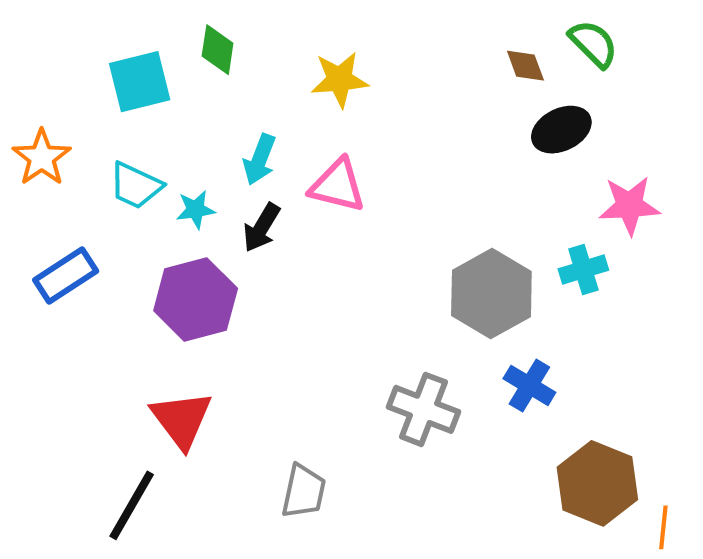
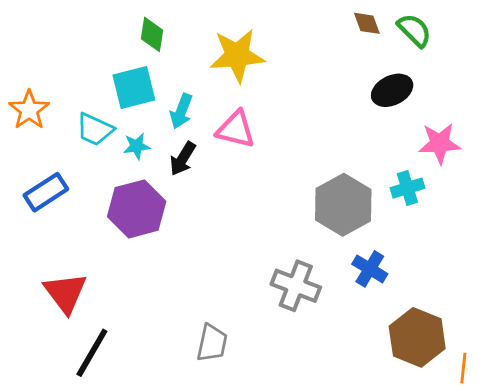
brown diamond: (525, 66) -> (367, 23), moved
yellow star: (340, 80) -> (237, 55), size x1.4
cyan square: (140, 82) -> (134, 88), moved
red triangle: (182, 419) -> (65, 293), moved

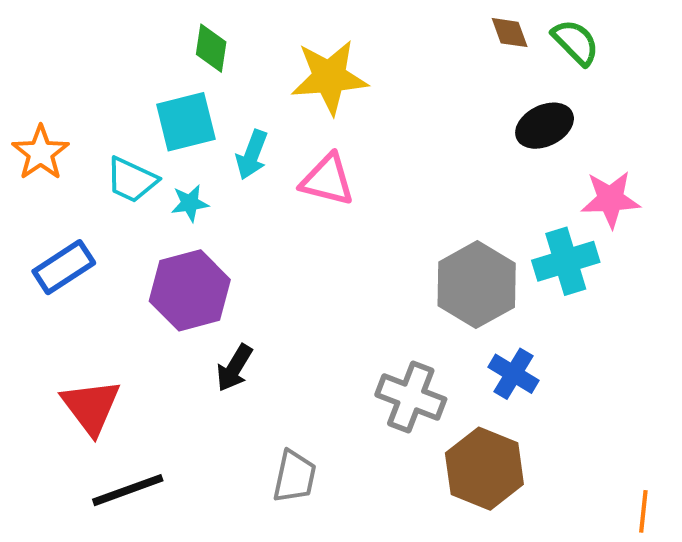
black arrow: (183, 159) -> (234, 368), moved
cyan cross: (407, 188) -> (566, 261), size x1.4
brown hexagon: (417, 337) -> (484, 469), moved
black line: (92, 353) -> (128, 490), turned 40

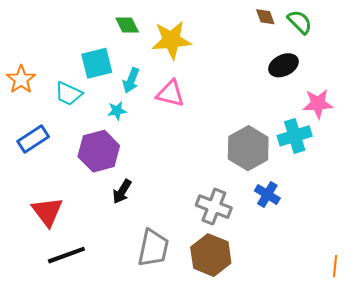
green diamond: (211, 48) -> (127, 25), moved, turned -35
cyan star: (190, 203) -> (117, 111), moved
brown hexagon: (484, 469) -> (211, 255), moved
gray trapezoid: (294, 476) -> (153, 248), size x1.4

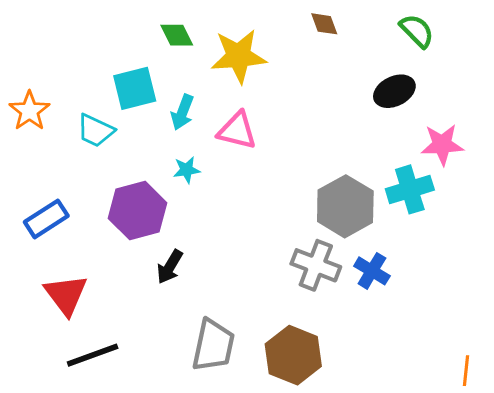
brown diamond: (265, 17) -> (324, 24), moved
cyan star: (117, 111) -> (187, 170), moved
blue rectangle: (33, 139) -> (46, 219), moved
gray cross: (214, 207) -> (316, 265), moved

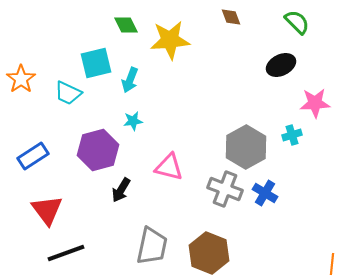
pink triangle: (237, 131) -> (169, 167), moved
cyan cross: (410, 189) -> (292, 135), size x0.6

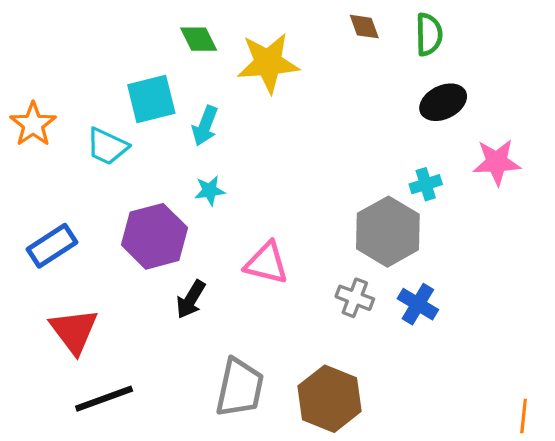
green semicircle: (297, 22) -> (429, 34), moved, turned 44
cyan cross: (292, 135) -> (426, 184), moved
gray cross: (225, 189) -> (355, 298), size x0.7

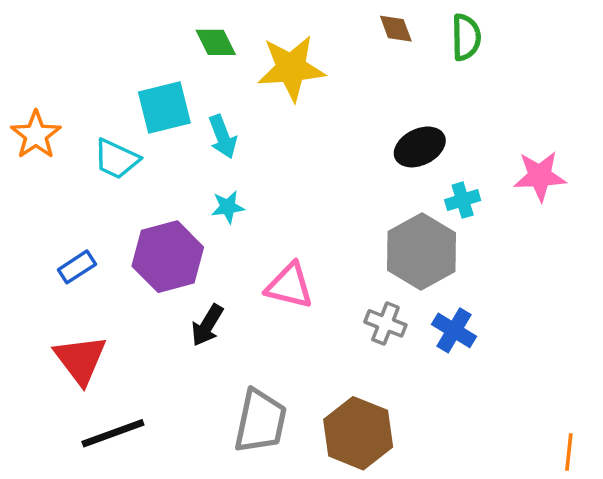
black ellipse: (443, 102) -> (420, 147), moved
cyan arrow: (205, 126) -> (223, 137), turned -42
blue rectangle: (52, 246) -> (77, 267), moved, size x0.7

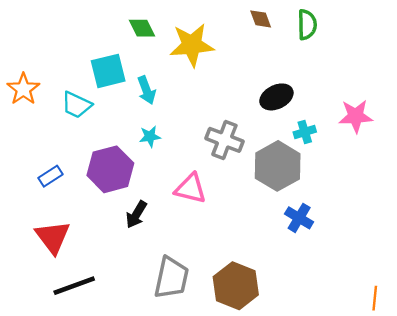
gray cross: (385, 323) -> (224, 140), moved, size x1.4

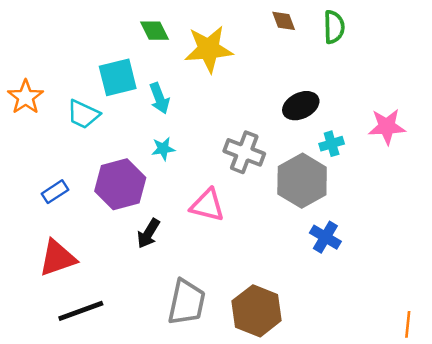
red triangle: (53, 237) -> (57, 258), turned 48

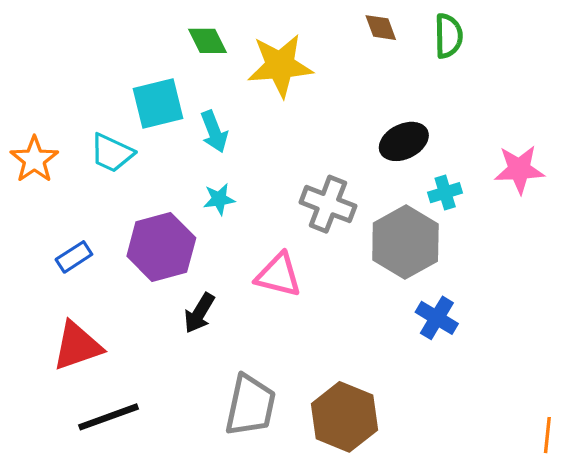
orange star: (26, 97) -> (34, 160), moved

